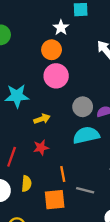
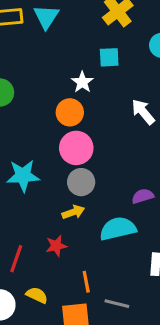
gray circle: (83, 107) -> (81, 182), moved
yellow arrow: (42, 119) -> (73, 212), moved
yellow semicircle: (26, 184) -> (37, 295), turned -70

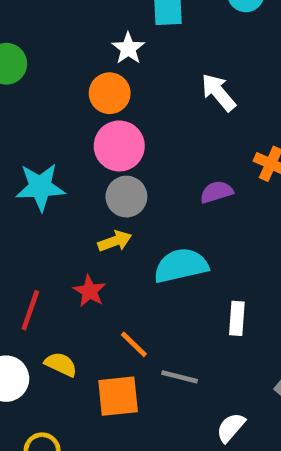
purple semicircle: (143, 196) -> (217, 192), moved
red star: (56, 246) -> (90, 291), turned -30
orange line: (86, 282) -> (134, 344), turned -35

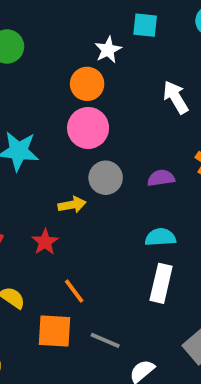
gray circle: (126, 197) -> (106, 178), moved
cyan semicircle: (181, 266) -> (160, 237), moved, size x0.7
white rectangle: (237, 318) -> (161, 283), size x1.4
gray line: (180, 377) -> (105, 340), moved

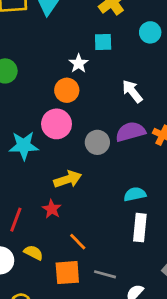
pink circle: (88, 128) -> (57, 124), moved
gray circle: (106, 178) -> (97, 142), moved
purple semicircle: (161, 178) -> (130, 132), moved, size x1.5
yellow arrow: (72, 205) -> (68, 179), size x1.4

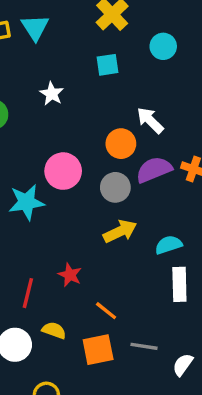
white star: (79, 63) -> (52, 94), moved
orange circle: (67, 90) -> (121, 144), moved
yellow arrow: (68, 179) -> (120, 231), moved

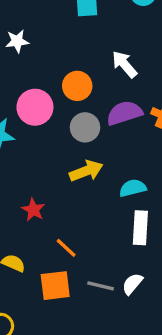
white star: (52, 94) -> (17, 41), moved, turned 30
orange circle: (121, 144) -> (77, 86), moved
white semicircle: (183, 365) -> (132, 284), moved

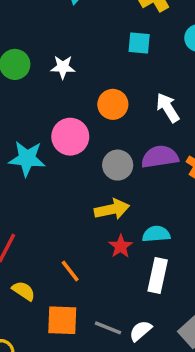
orange circle: (77, 86) -> (113, 104), moved
red star: (33, 210) -> (121, 246), moved
orange line: (66, 248) -> (70, 271), moved

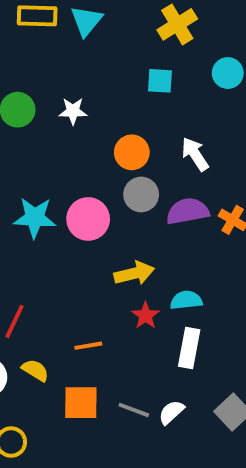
pink circle: (70, 137) -> (88, 219), moved
gray circle: (118, 165) -> (141, 194), moved
orange line: (70, 271) -> (88, 346), turned -60

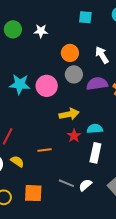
orange square: (81, 403) -> (33, 193), moved

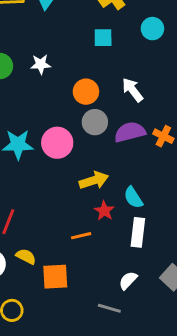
cyan semicircle: (95, 129) -> (133, 198), turned -112
orange line: (44, 150) -> (81, 236), moved
gray line: (66, 183) -> (109, 308), moved
orange square: (33, 193) -> (55, 277), moved

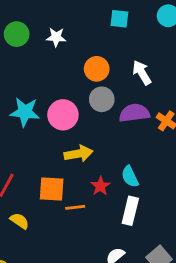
yellow arrow: (94, 180) -> (78, 154), moved
orange square: (55, 277) -> (52, 189), moved

